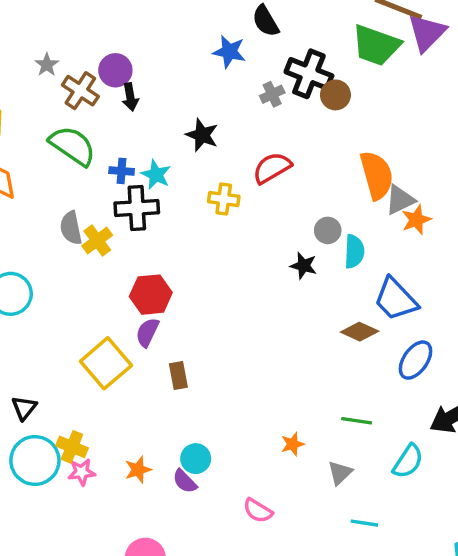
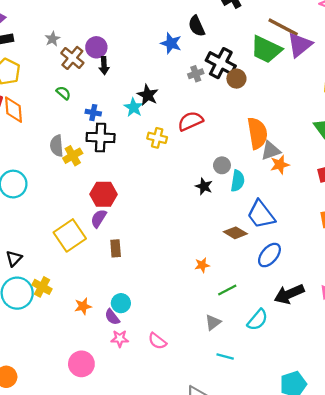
green semicircle: (73, 146) -> (63, 93), size x0.5
cyan star: (156, 175) -> (134, 107), moved
green line: (357, 421) -> (227, 290), turned -42
orange star: (293, 444) -> (202, 265), moved
pink star: (82, 472) -> (120, 339), moved

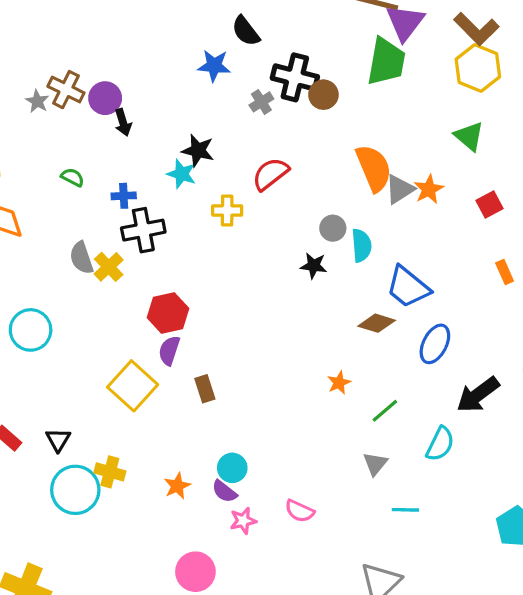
green trapezoid: (266, 49) -> (386, 62), moved, turned -92
brown cross: (72, 58) -> (66, 90), moved
orange star: (280, 165) -> (429, 189), moved

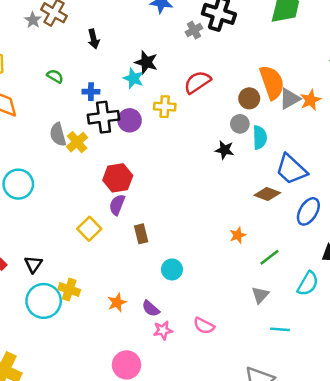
brown circle: (323, 95) -> (249, 98), moved
purple circle: (105, 98) -> (130, 120), moved
yellow square: (133, 386) -> (89, 229), size x0.7
cyan circle: (232, 468) -> (172, 269), moved

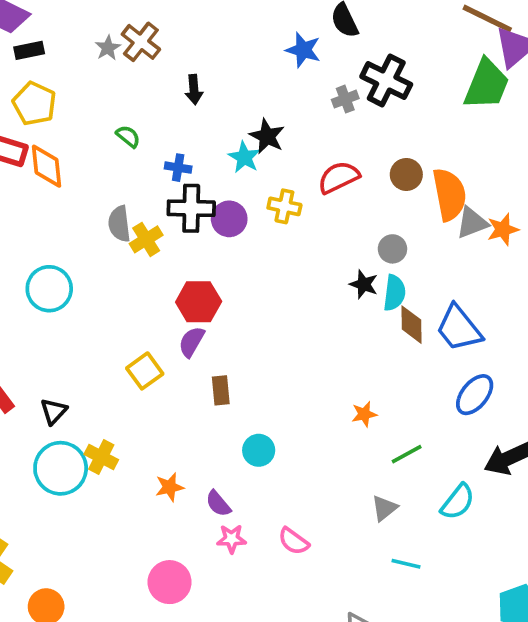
brown circle: (249, 98) -> (406, 174), moved
cyan semicircle: (260, 137) -> (394, 293), moved
brown diamond: (267, 194) -> (412, 325), moved, turned 60

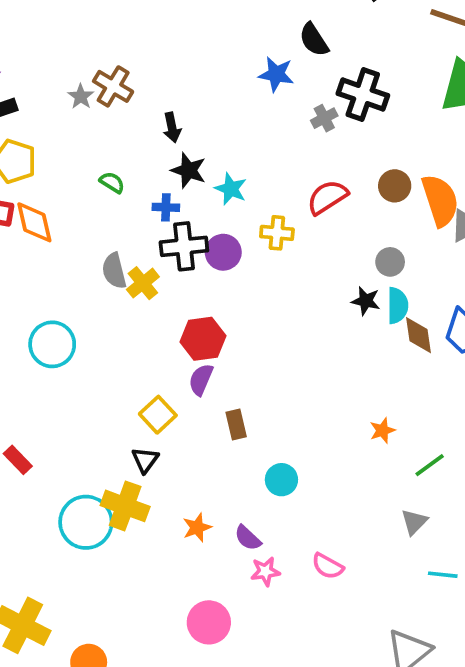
black star: (267, 136) -> (189, 170), moved
black triangle: (54, 411) -> (145, 460), moved
yellow cross: (101, 457) -> (125, 506), size x1.4

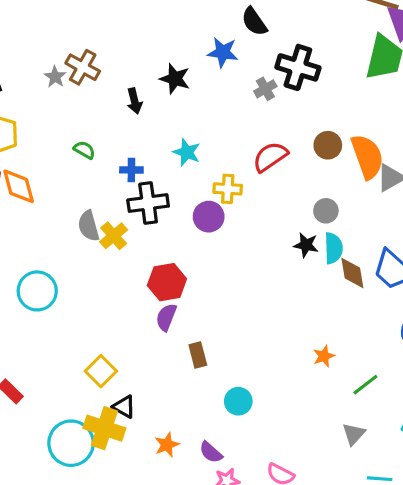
black star: (189, 170) -> (175, 79), moved
purple circle: (223, 252) -> (209, 217), moved
yellow square: (158, 415) -> (101, 371), moved
black triangle: (145, 460) -> (124, 407), moved, turned -35

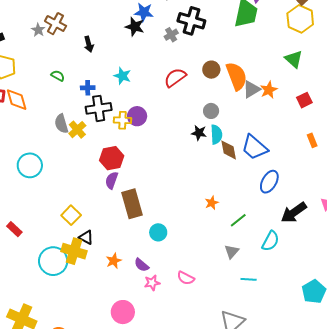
black star: (175, 79) -> (135, 27), moved
yellow cross: (228, 189) -> (122, 120), moved
brown rectangle: (198, 355) -> (132, 204), size x1.8

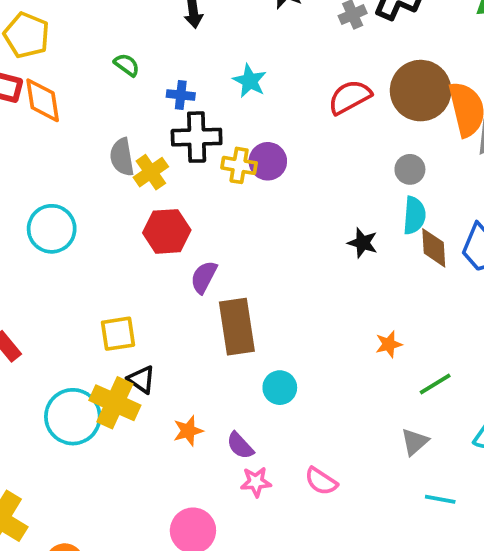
brown circle: (211, 70) -> (421, 91), size x1.8
black star: (199, 133) -> (363, 243), moved
red hexagon: (112, 158) -> (167, 231), moved
yellow square: (71, 215) -> (118, 334), turned 30

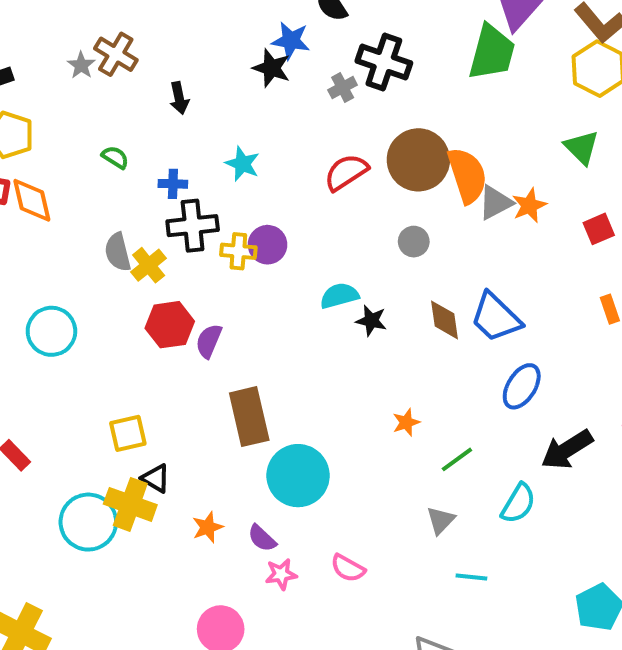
cyan semicircle: (414, 215) -> (339, 296), moved, turned -105
purple semicircle: (204, 277) -> (209, 341), moved
cyan circle: (280, 388) -> (298, 476), size x1.8

